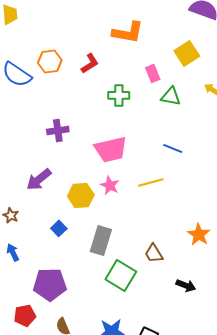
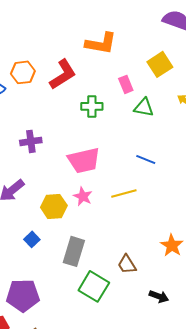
red L-shape: (90, 63) -> (63, 74), size x1.5

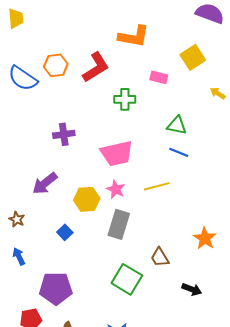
pink rectangle: (126, 84) -> (159, 77), turned -54
green triangle: (144, 107) -> (177, 125), moved
gray rectangle: (74, 251) -> (119, 224), moved

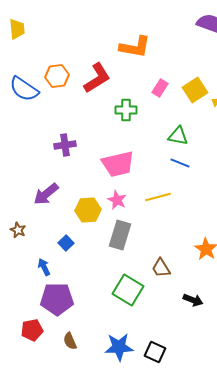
yellow square: (193, 57) -> (195, 90), moved
pink rectangle: (159, 77) -> (160, 88), turned -72
blue arrow: (19, 256) -> (44, 267), moved

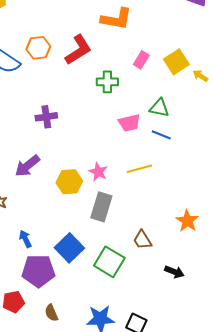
pink trapezoid: (118, 164) -> (129, 123), moved, size x0.7
blue square: (66, 243) -> (69, 248), moved, size x1.8

